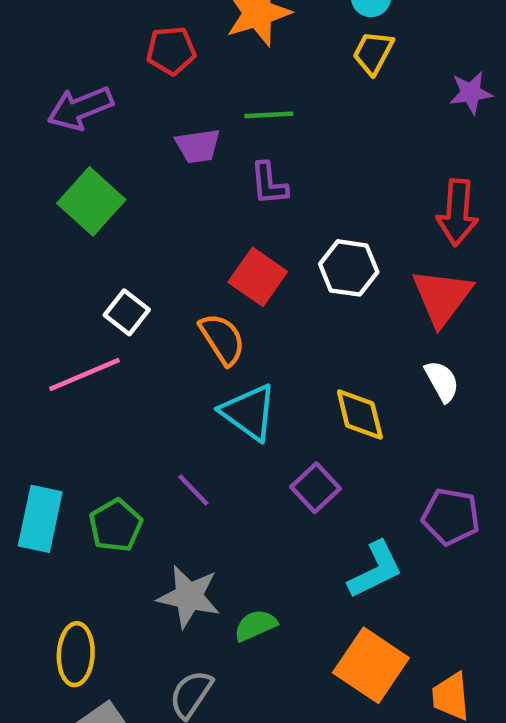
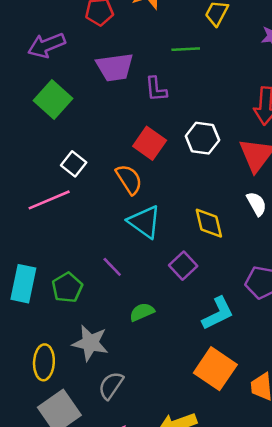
green line: (269, 115) -> (186, 49), moved
purple trapezoid: (198, 146) -> (115, 67), size x1.4
gray star: (189, 596) -> (90, 343), moved
green semicircle: (255, 625) -> (142, 312), moved

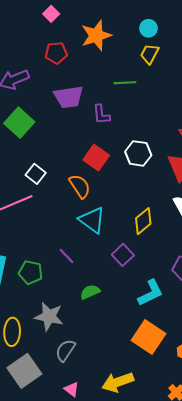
yellow diamond: (209, 223) -> (143, 221), turned 64
green pentagon: (67, 288) -> (31, 272), turned -30

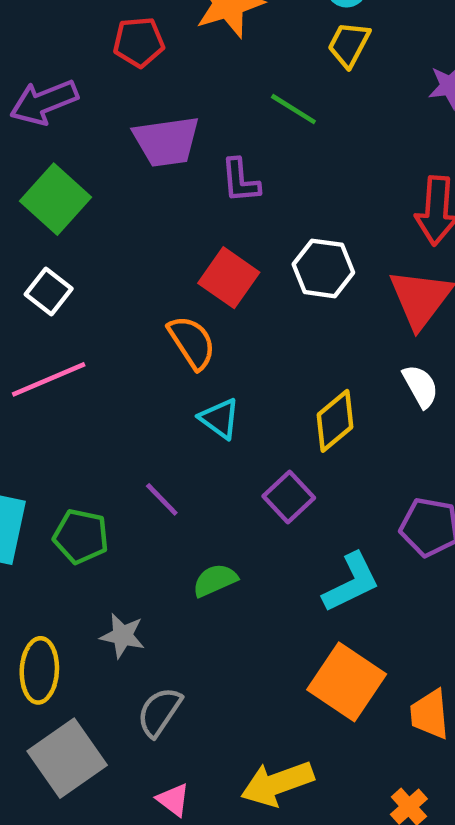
green line: (125, 83) -> (293, 109), turned 35
white square: (36, 174) -> (49, 292), moved
cyan triangle: (92, 220) -> (220, 419), size x0.7
gray star: (49, 316) -> (123, 636), size x0.7

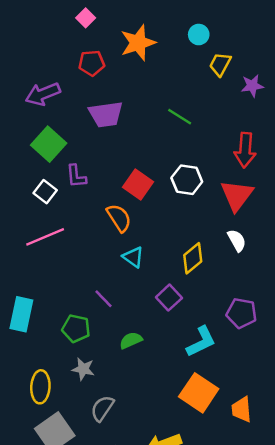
yellow trapezoid: (349, 44) -> (220, 64), moved
green line: (293, 109) -> (180, 117), moved
purple L-shape: (240, 181) -> (76, 176), moved
green pentagon: (81, 536) -> (76, 329), moved

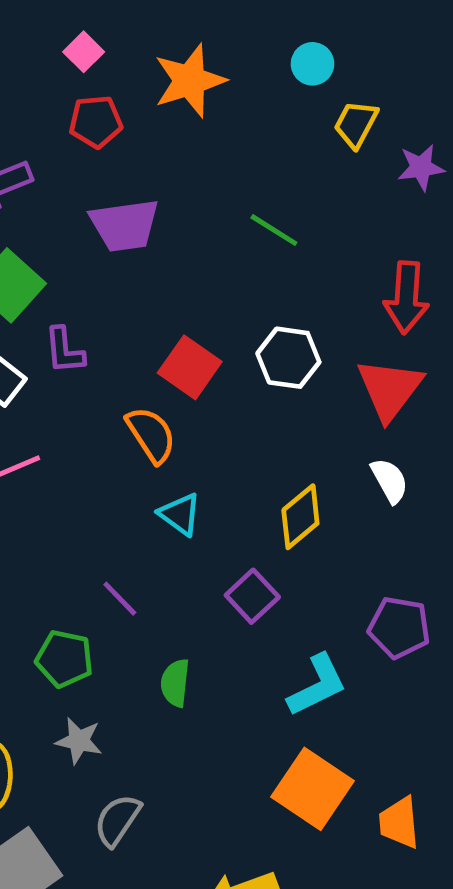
pink square: (86, 18) -> (84, 52), moved
green semicircle: (131, 340) -> (175, 683), turned -60

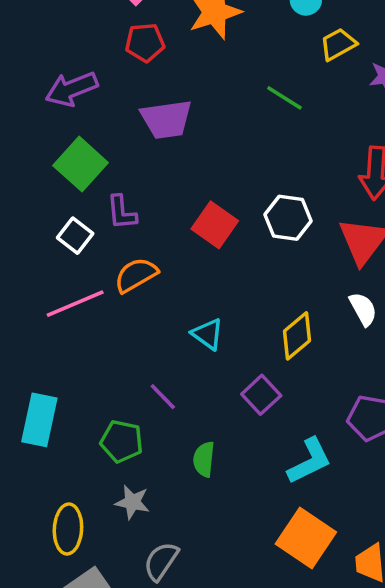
yellow trapezoid: (356, 124) -> (338, 44), turned 33
green line: (274, 230) -> (284, 98), moved
orange semicircle: (151, 435) -> (136, 275), moved, turned -87

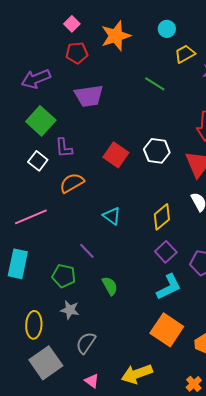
pink line: (75, 304) -> (31, 217), moved
purple square: (261, 395) -> (166, 252), moved
green semicircle: (204, 459) -> (110, 286), turned 144

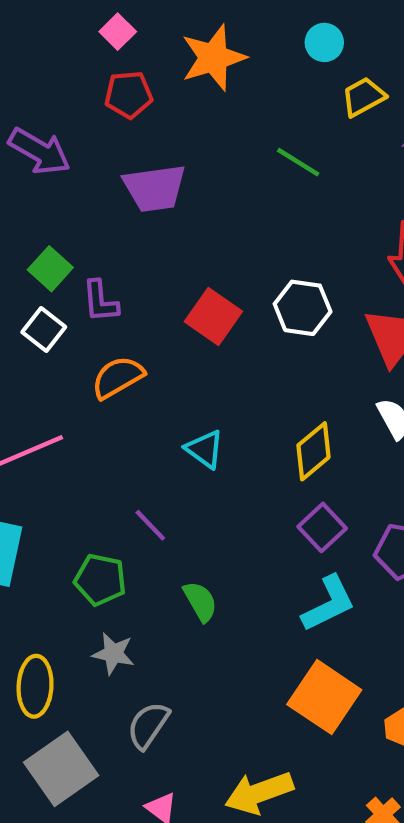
purple arrow: (36, 79) -> (39, 151), turned -128
green square: (41, 121) -> (50, 269), moved, size x0.7

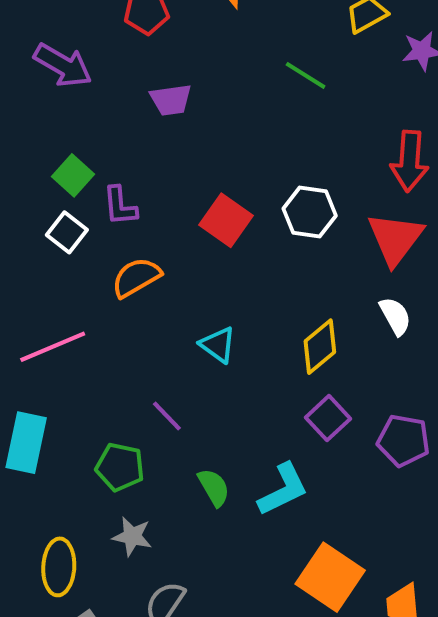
purple trapezoid: (155, 188) -> (171, 100), size x0.7
cyan L-shape: (329, 604) -> (283, 489), moved

